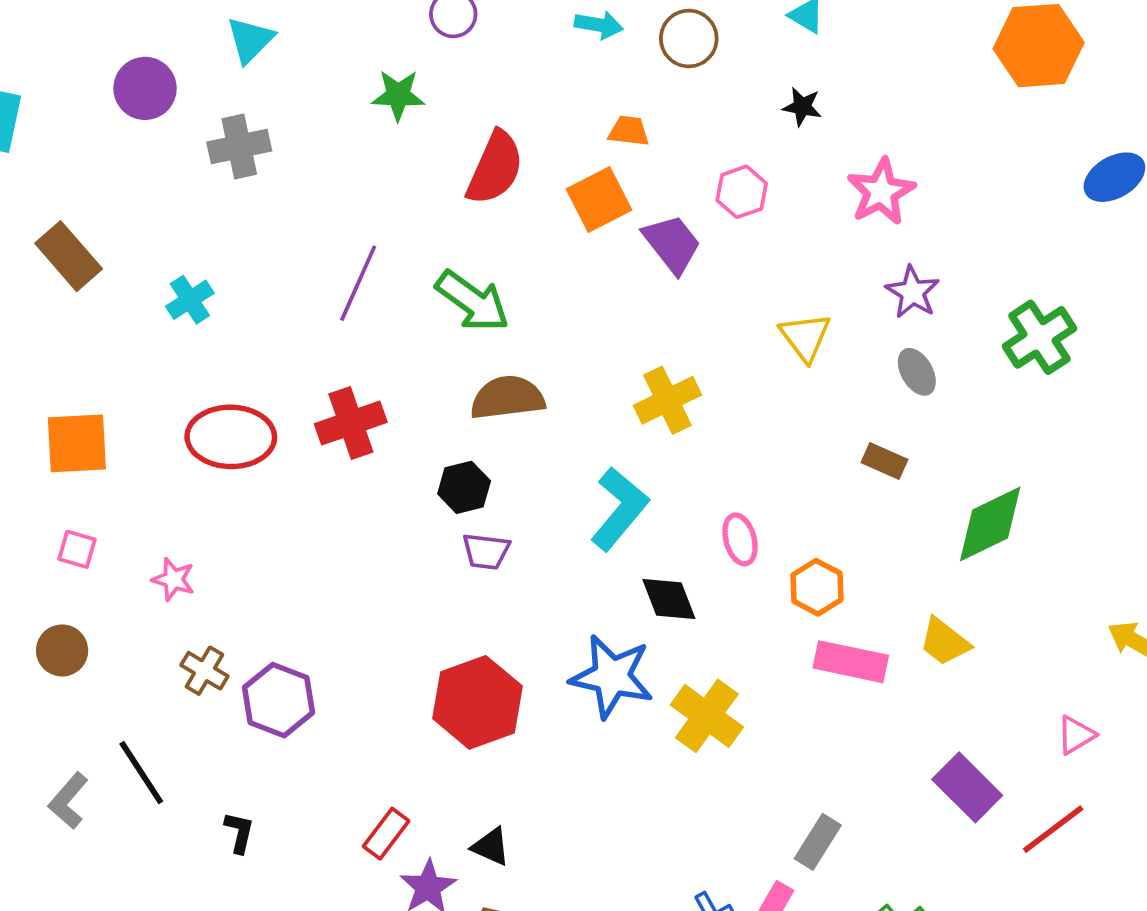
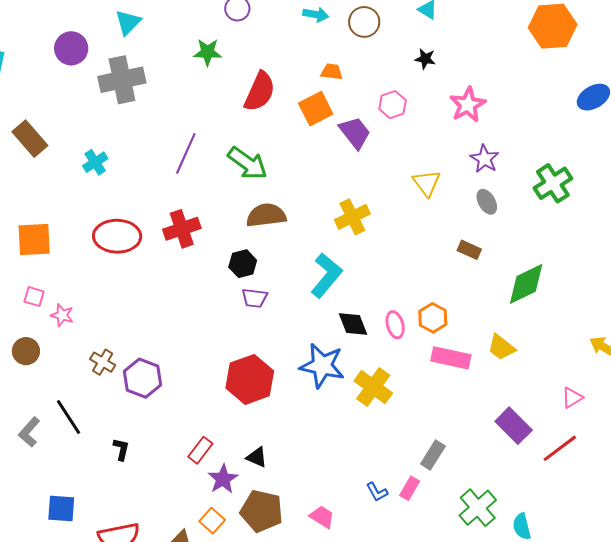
gray cross: (239, 146) -> (122, 80), size x1.4
pink ellipse: (740, 539) -> (395, 325), moved
pink star: (173, 579) -> (62, 315), moved

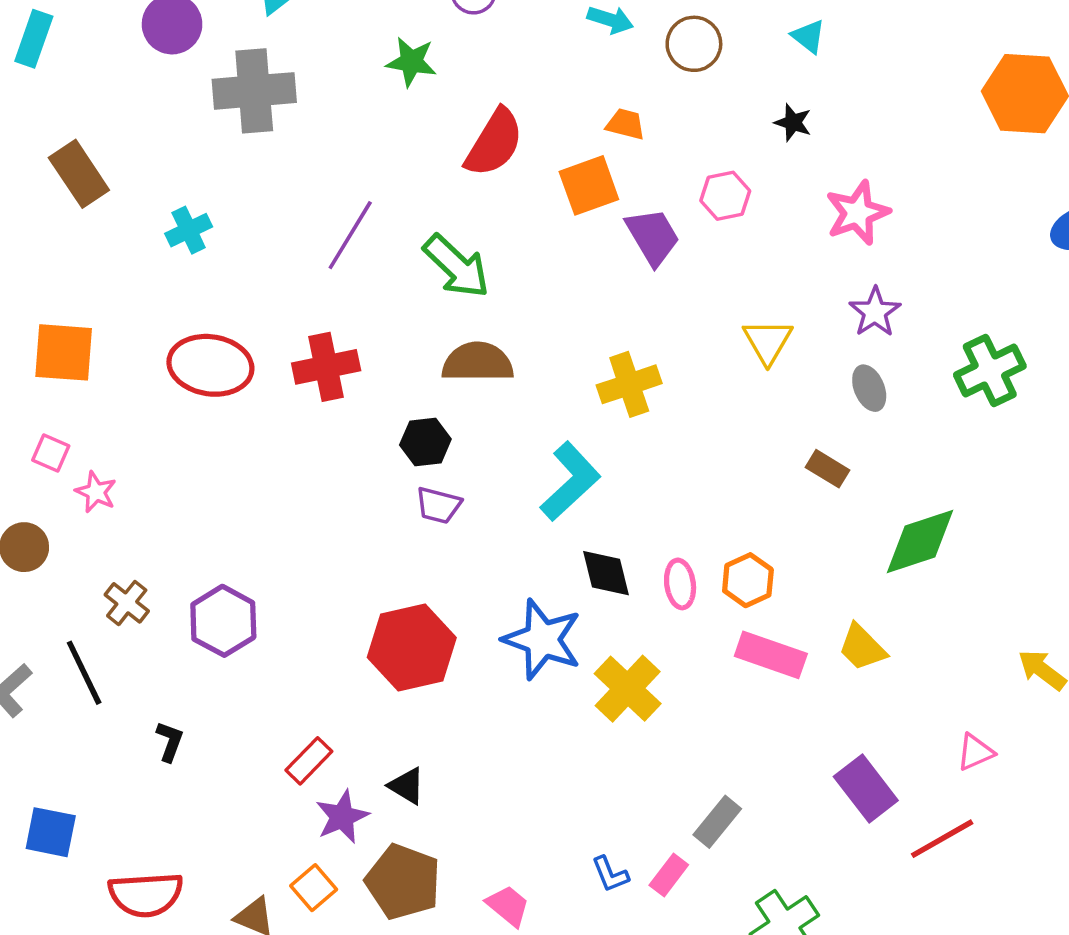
brown cross: (103, 362) -> (127, 603), moved

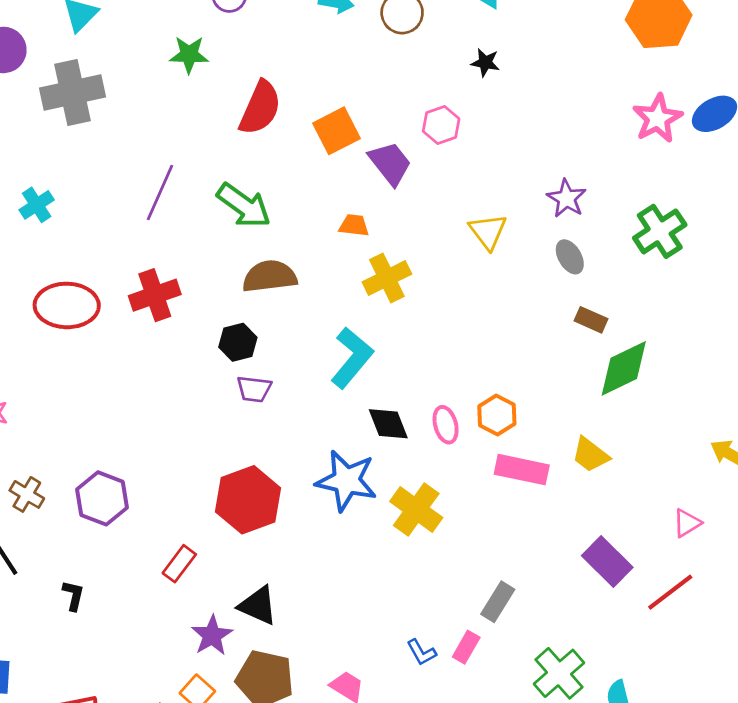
orange trapezoid: (626, 124) -> (354, 225), moved
pink star: (857, 213) -> (657, 118), moved
brown rectangle: (828, 469) -> (591, 320), moved
red rectangle: (309, 761) -> (179, 564), moved
black triangle: (407, 786) -> (258, 606), size x1.4

